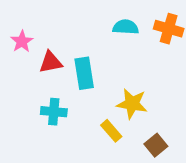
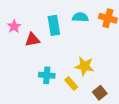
cyan rectangle: (84, 73) -> (54, 25), moved
cyan cross: (54, 112) -> (47, 75), moved

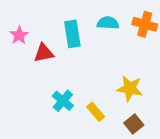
yellow star: (84, 66) -> (130, 88), moved
cyan cross: (47, 75) -> (63, 101), turned 35

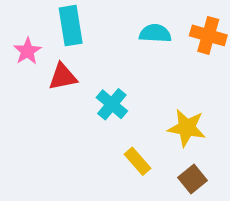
cyan rectangle: (72, 34) -> (71, 26), moved
cyan cross: (63, 101) -> (112, 104), moved

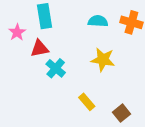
cyan cross: (112, 104) -> (56, 68), moved
yellow star: (187, 128) -> (103, 60), moved

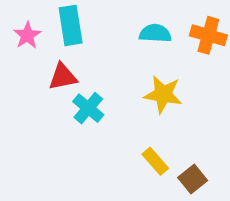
pink star: (17, 32) -> (27, 35), moved
yellow rectangle: (87, 102) -> (155, 161), moved

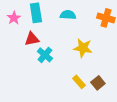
cyan semicircle: (155, 33) -> (68, 15), moved
brown square: (193, 179) -> (98, 83), moved

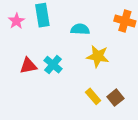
cyan semicircle: (68, 15) -> (80, 29), moved
red triangle: (32, 39) -> (28, 66), moved

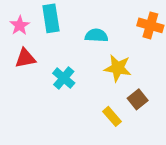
red triangle: (28, 66) -> (25, 58), moved
brown square: (115, 98) -> (138, 99), moved

